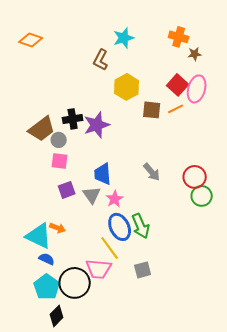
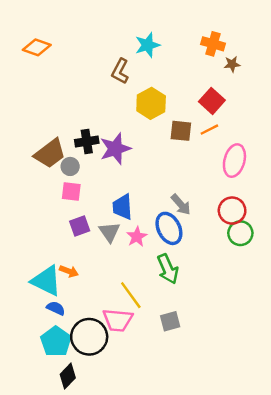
pink ellipse: (197, 89) -> (234, 161), moved
blue ellipse: (120, 227) -> (169, 228), moved

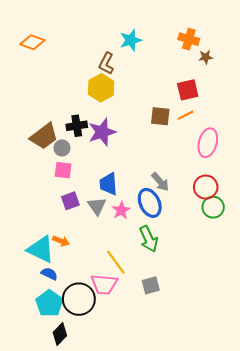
red square: (212, 101) -> (188, 90), turned 35
yellow hexagon: (151, 103) -> (101, 88), moved

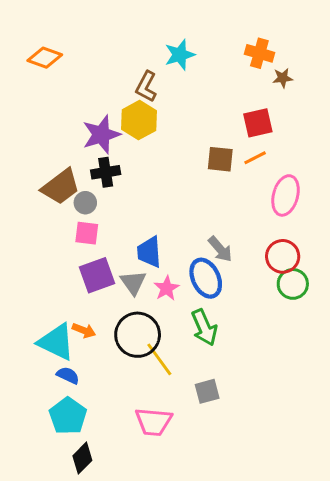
purple star: (102, 132) -> (101, 135), moved
purple square: (70, 201) -> (97, 275), size x1.4
pink trapezoid: (104, 284) -> (154, 422), moved
black circle: (79, 299) -> (138, 335), moved

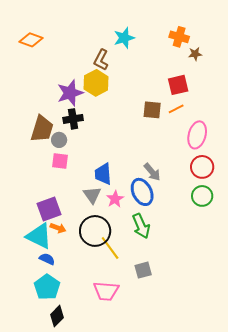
brown trapezoid: (61, 187) -> (42, 129), turned -36
red circle: (283, 256) -> (202, 167), moved
purple square: (97, 275) -> (49, 209), moved

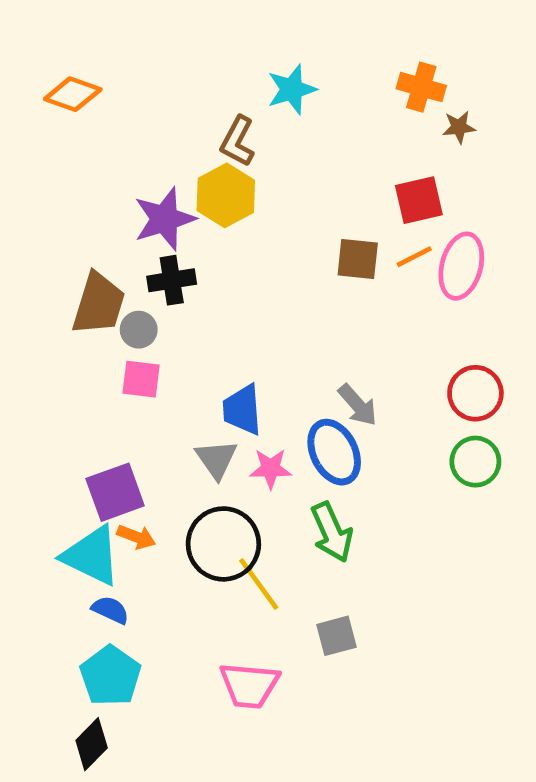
pink ellipse: (197, 135) -> (461, 266), moved
pink star: (115, 199) -> (271, 469), turned 30
black diamond: (57, 316) -> (92, 744), moved

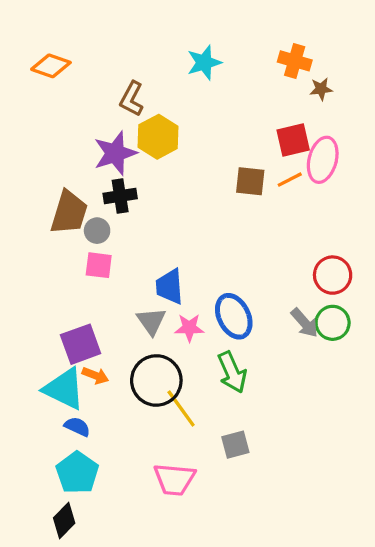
brown L-shape: (238, 141) -> (132, 99), moved
pink ellipse: (461, 266) -> (323, 160), moved
gray arrow: (358, 405) -> (305, 323), moved

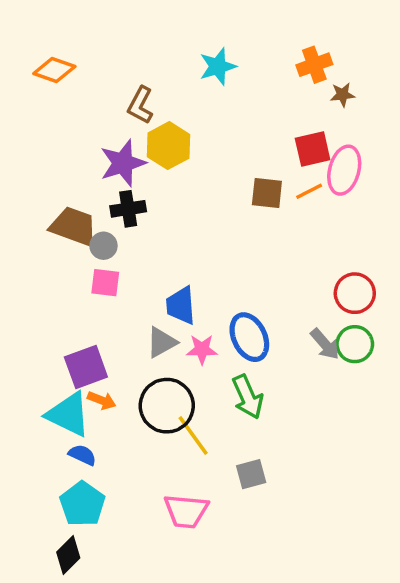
orange cross: (295, 61) -> (314, 65), turned -36
brown trapezoid: (69, 212) -> (74, 226), turned -87
gray triangle: (151, 321) -> (161, 342), turned 36

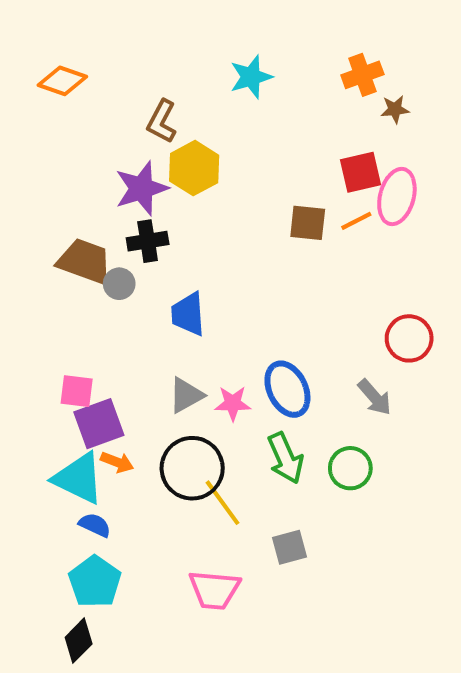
pink square: (105, 283) -> (77, 391), moved
blue trapezoid: (181, 305) -> (188, 314), moved
green circle: (355, 344) -> (350, 468), moved

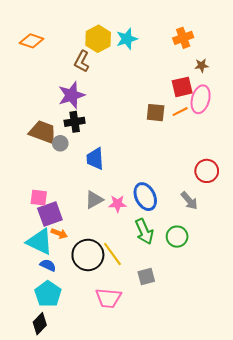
brown star: (395, 109) -> (202, 65), moved
yellow hexagon: (194, 168) -> (98, 39), moved
black circle: (192, 468) -> (88, 255), moved

